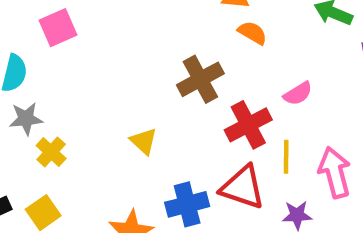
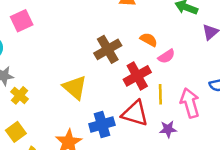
orange semicircle: (252, 33) -> (149, 40), moved
yellow triangle: (144, 141) -> (75, 87), size x1.5

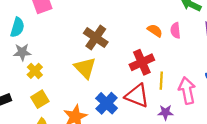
brown cross: (108, 49) -> (96, 38), moved, turned -30
pink semicircle: (166, 56) -> (175, 30), moved, turned 112
blue cross: (102, 125) -> (107, 103), turned -35
yellow square: (16, 132) -> (40, 99), moved

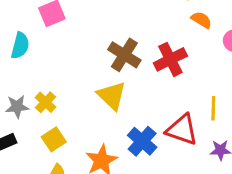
orange semicircle: (155, 31) -> (201, 20), moved
gray star: (22, 52) -> (17, 107), moved
red cross: (142, 62) -> (170, 59), moved

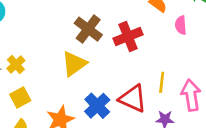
yellow triangle: (112, 96) -> (74, 64), turned 36

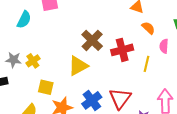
yellow line: (162, 82) -> (146, 64), moved
yellow square: (20, 98) -> (46, 87), moved, turned 35
red triangle: (133, 99) -> (120, 98), turned 35

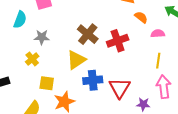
pink semicircle: (164, 46) -> (158, 34), turned 88
gray star: (13, 60) -> (42, 37), moved
yellow line: (146, 64) -> (158, 61), moved
blue cross: (92, 100) -> (93, 80), moved, turned 36

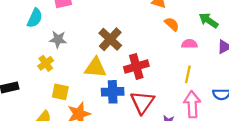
red cross: (118, 41) -> (136, 67), moved
yellow triangle: (76, 60) -> (95, 68), turned 35

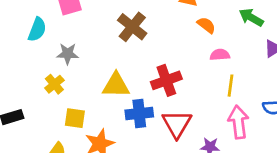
brown cross: (110, 39) -> (132, 27), moved
pink semicircle: (189, 44) -> (220, 55), moved

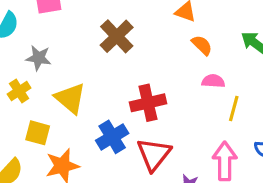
yellow triangle: (116, 85) -> (70, 98), moved, turned 32
yellow line: (231, 86) -> (234, 109), moved
blue cross: (139, 114) -> (112, 137), turned -32

